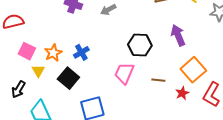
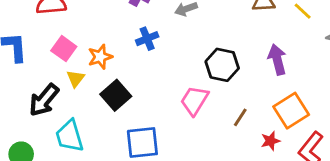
blue cross: (81, 52) -> (147, 39), moved
brown line: (158, 80) -> (240, 117), turned -72
black arrow: (18, 89) -> (44, 100), size x1.4

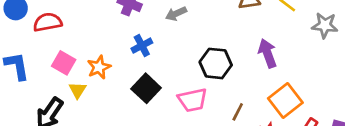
black square: (116, 95) -> (146, 88), moved
pink trapezoid: (194, 101) -> (193, 100), turned -128

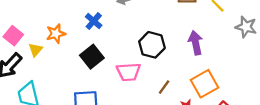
blue cross: (142, 46) -> (94, 21), turned -30
pink square: (64, 63) -> (13, 36), moved

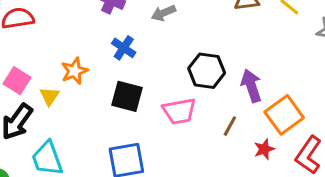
purple arrow: (196, 43) -> (251, 86), moved
black square: (92, 57) -> (127, 96), turned -30

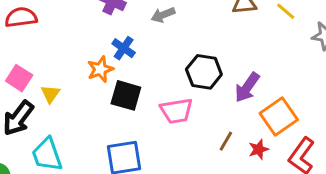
orange star: (74, 71) -> (100, 69), moved
purple arrow: (251, 86) -> (247, 87), turned -128
brown line: (230, 126) -> (226, 141), moved

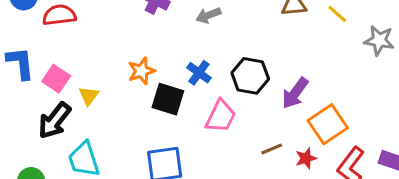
blue cross: (124, 48) -> (199, 73), moved
pink trapezoid: (176, 111) -> (221, 116), turned -56
brown line: (226, 141) -> (272, 149), turned 36

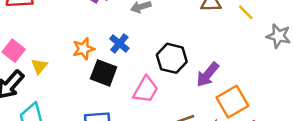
blue cross: (199, 73) -> (119, 44), moved

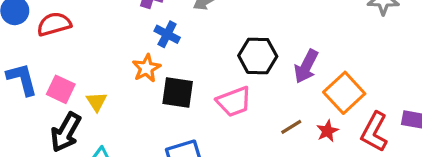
blue cross: (119, 44) -> (167, 34), moved
pink trapezoid: (146, 90) -> (234, 102), turned 52

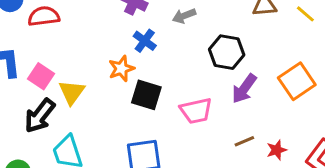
black hexagon: (258, 56) -> (227, 52), moved
purple arrow: (306, 66) -> (244, 89), moved
orange square: (344, 93) -> (297, 81), moved
yellow triangle: (97, 102) -> (72, 92), size x1.4

